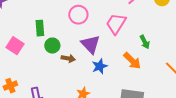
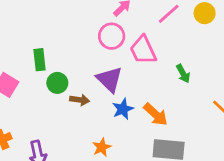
pink circle: (78, 15) -> (112, 36), moved
pink trapezoid: (116, 24) -> (143, 50), turned -55
orange arrow: (132, 61) -> (156, 114), moved

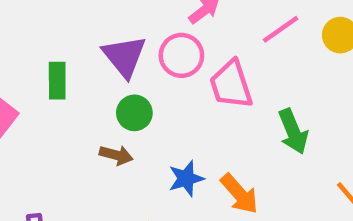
green arrow: (183, 74) -> (293, 131), size x1.4
purple triangle: (109, 79) -> (124, 56), moved
green circle: (57, 83) -> (134, 113), moved

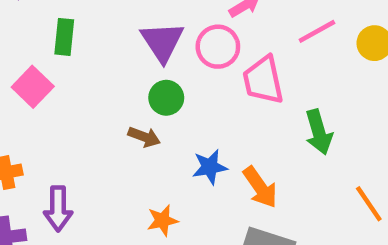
green rectangle: (57, 81) -> (64, 37), moved

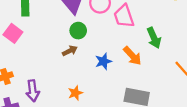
brown arrow: (144, 137) -> (70, 51), turned -40
orange arrow: (260, 187) -> (132, 56), moved
orange star: (162, 220) -> (75, 93), moved

